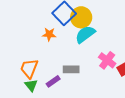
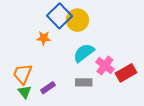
cyan semicircle: (85, 34) -> (84, 53), moved
gray rectangle: (71, 69) -> (84, 82), moved

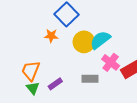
yellow circle: (77, 20) -> (84, 42), moved
cyan semicircle: (84, 53) -> (100, 40), moved

